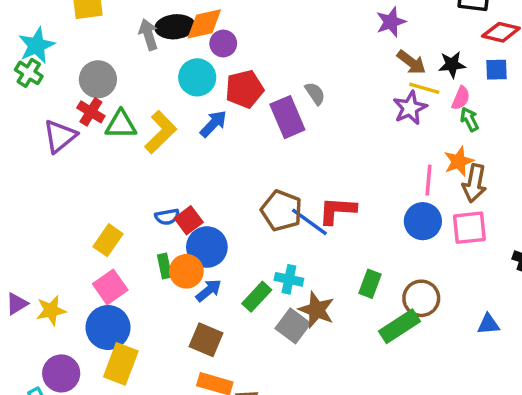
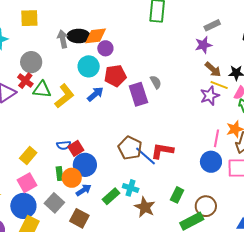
gray square: (293, 326) -> (54, 203), moved

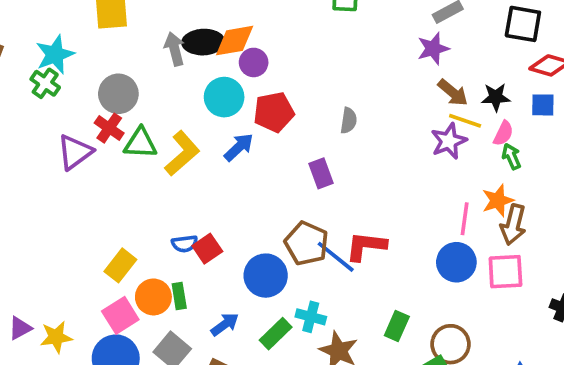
gray semicircle: (156, 82) -> (349, 121), turned 40
purple rectangle: (138, 94) -> (321, 173), moved, size x0.7
blue circle: (85, 165) -> (266, 276), moved
orange circle: (72, 178) -> (153, 297), moved

